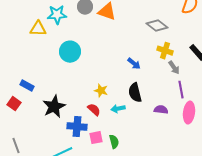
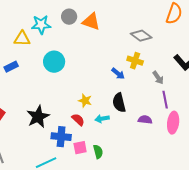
yellow cross: (165, 51) -> (135, 61), moved
blue rectangle: (27, 86) -> (11, 67), moved, turned -56

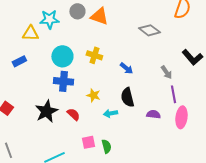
yellow cross: (135, 61) -> (94, 55), moved
red semicircle: (78, 120) -> (73, 114), moved
blue cross: (61, 137) -> (63, 81), moved

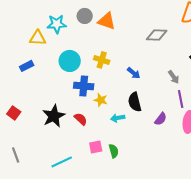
gray diamond: (149, 30) -> (157, 35), turned -35
blue cross: (63, 81) -> (84, 86), moved
purple semicircle: (153, 114) -> (161, 119), turned 120

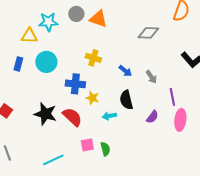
cyan circle: (70, 61) -> (46, 62), moved
blue rectangle: (27, 66) -> (18, 64), turned -48
gray arrow: (174, 77) -> (151, 77), moved
black star: (54, 116) -> (45, 114), turned -30
red semicircle: (81, 119) -> (72, 117), size x1.5

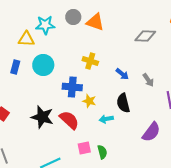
purple semicircle: (152, 117) -> (151, 132), moved, size x1.5

